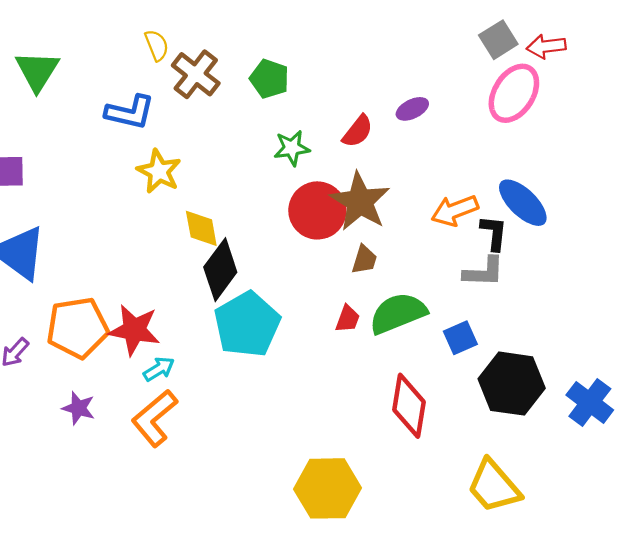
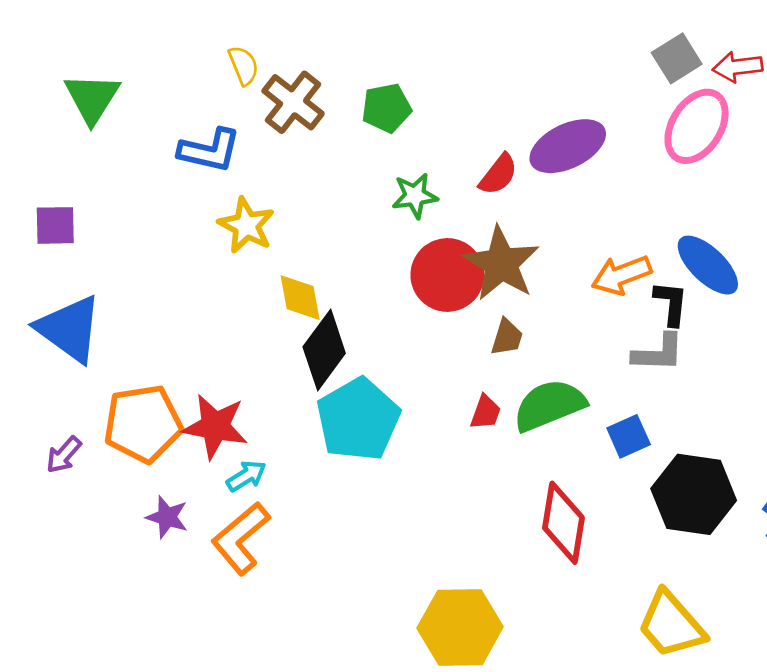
green pentagon: (269, 79) -> (386, 108), turned -30
purple ellipse: (412, 109) -> (568, 146), size x1.8
purple star: (79, 408) -> (167, 517), moved

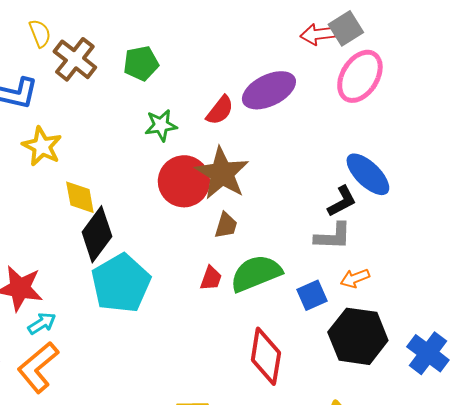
red arrow: (738, 67) -> (318, 34), moved
orange arrow: (621, 275) -> (355, 278), moved, size x0.7
black L-shape: (671, 303) -> (342, 201), turned 56

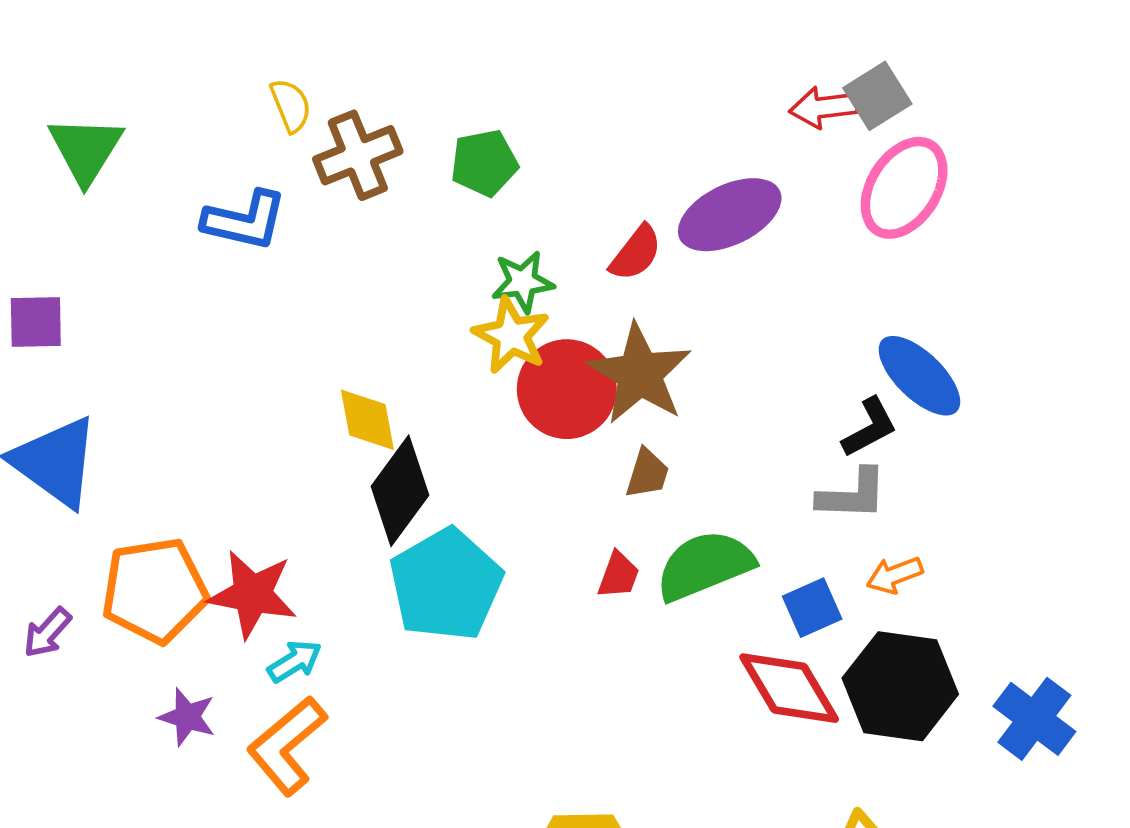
brown cross: (75, 59) -> (358, 155), turned 30
yellow star: (42, 146) -> (511, 335), moved
red diamond: (266, 356) -> (789, 688), moved, turned -40

